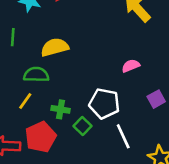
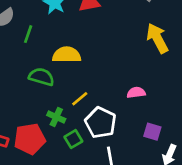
purple square: (156, 99) -> (152, 132), turned 30
yellow line: (25, 101) -> (80, 99), moved

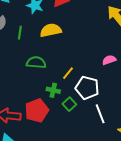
yellow semicircle: (67, 55) -> (51, 30), moved

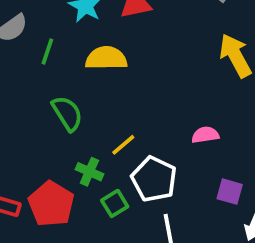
green semicircle: (36, 62) -> (67, 113), turned 42
red pentagon: (37, 111) -> (51, 204), turned -30

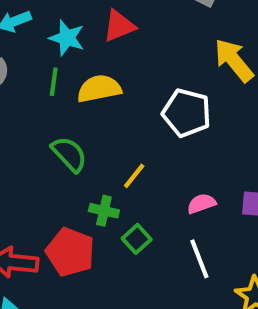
green line: (47, 52) -> (54, 82), moved
pink semicircle: (205, 135) -> (201, 204), moved
white pentagon: (154, 179) -> (187, 113), moved

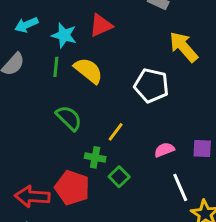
yellow semicircle: (99, 89) -> (88, 71), turned 52
white line: (199, 259) -> (180, 187), moved

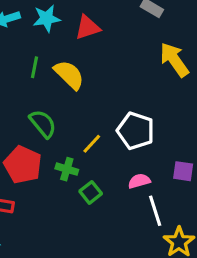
cyan star: (64, 35) -> (47, 18), moved, turned -30
white pentagon: (151, 86) -> (136, 131), moved
pink semicircle: (164, 150) -> (139, 181), moved
red pentagon: (72, 188) -> (23, 165), moved

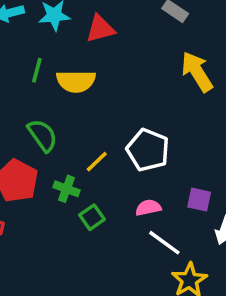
yellow semicircle: (69, 75) -> (76, 81), turned 132
white line: (155, 211) -> (164, 243), turned -40

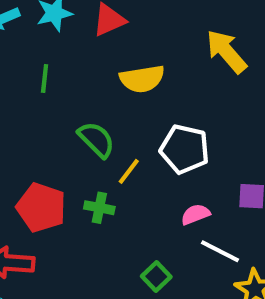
yellow semicircle: (76, 81) -> (142, 79), moved
green semicircle: (42, 135) -> (96, 140), moved
green square: (92, 217) -> (156, 277), moved

